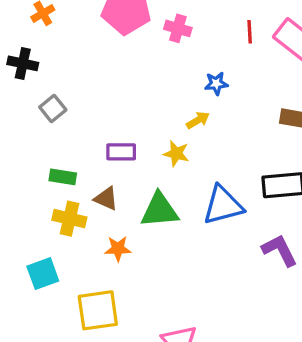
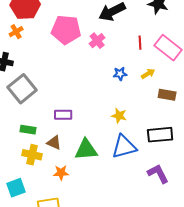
pink cross: (178, 28) -> (97, 41), turned 35
gray square: (53, 108) -> (22, 89), size x1.8
yellow arrow: (198, 120) -> (148, 74), moved
yellow star: (176, 154) -> (119, 116), moved

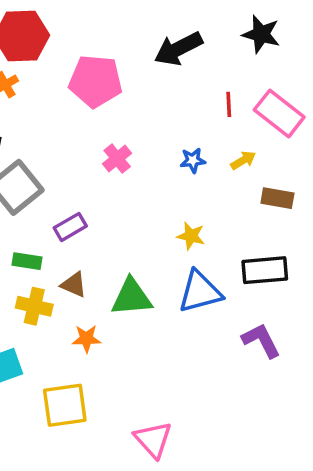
pink cross: (97, 41) -> (117, 158), moved
purple rectangle: (63, 115) -> (70, 227), moved, turned -30

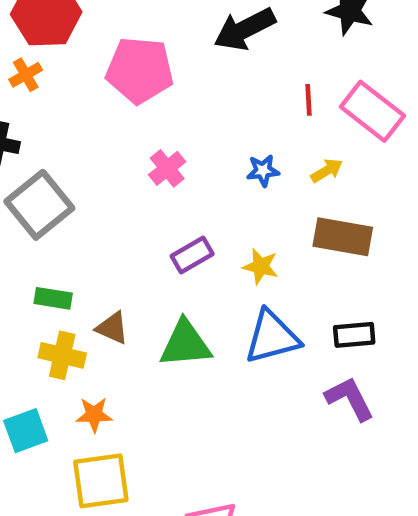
brown rectangle: (277, 198) -> (343, 237), moved, size x1.4
purple rectangle: (70, 227) -> (192, 255), moved
black rectangle: (265, 270) -> (354, 335), moved, size x0.7
orange star: (86, 339) -> (94, 415), moved

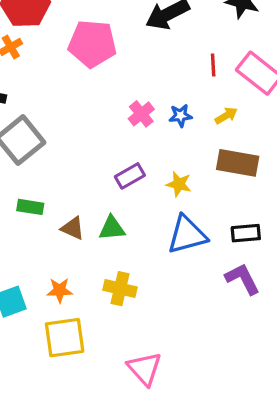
pink cross: (167, 168) -> (141, 114), moved
green triangle: (185, 344) -> (112, 228), moved, size x0.7
yellow cross: (62, 355) -> (120, 289), moved

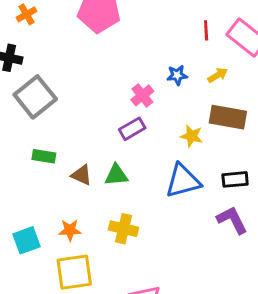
pink cross: (141, 114) -> (142, 95), moved
yellow star: (179, 184) -> (192, 136), moved

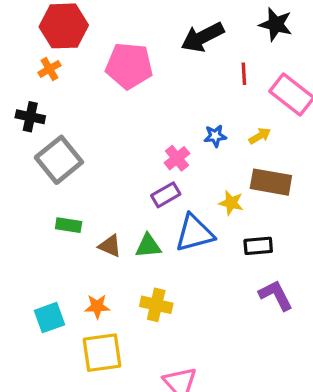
red line: (206, 30) -> (244, 74), moved
black rectangle: (235, 179) -> (258, 246), moved
blue triangle: (183, 181) -> (194, 233), moved

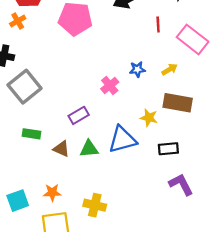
purple rectangle: (166, 195) -> (79, 115), moved
yellow cross: (156, 305) -> (95, 205), moved

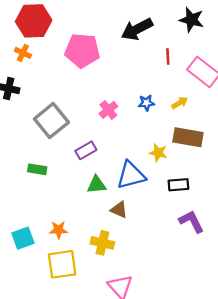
orange cross: (18, 21) -> (23, 53), turned -35
pink cross: (110, 85) -> (108, 110), moved
gray square: (25, 87) -> (51, 121), moved
brown triangle: (61, 149) -> (119, 210), moved

